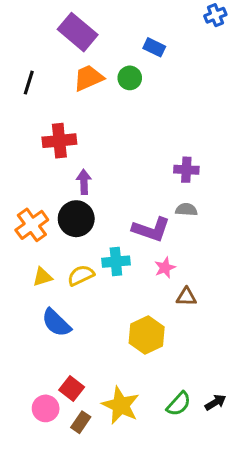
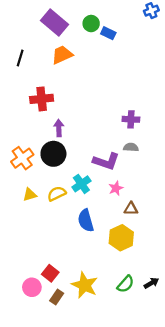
green circle: (130, 78) -> (91, 24), moved
cyan cross: (116, 262) -> (81, 184), turned -30
blue semicircle: (56, 323) -> (86, 221), moved, turned 30
yellow hexagon: (147, 335) -> (121, 238), moved

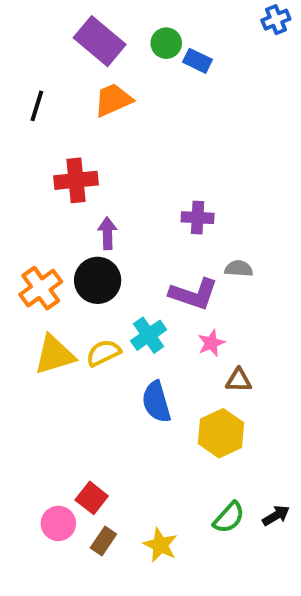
purple cross: (131, 119) -> (198, 218), moved
yellow triangle: (30, 195) -> (54, 355), size x1.6
yellow star: (85, 285) -> (160, 545), moved, size x0.7

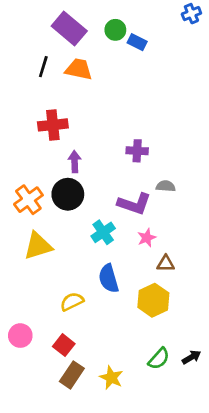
orange trapezoid: (113, 100) -> (79, 69), turned 36
black line: (37, 106) -> (43, 67), moved
yellow semicircle: (103, 353) -> (72, 302), moved
pink circle: (58, 523) -> (20, 336), moved
brown rectangle: (103, 541) -> (72, 375), size x1.4

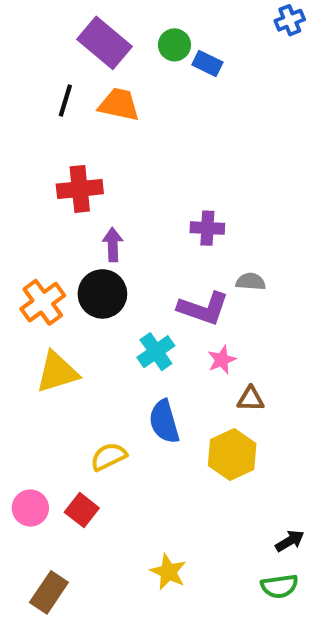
red square: (64, 345) -> (82, 510), moved
green semicircle: (159, 359) -> (279, 586), moved, turned 40
brown rectangle: (72, 375) -> (49, 592), moved

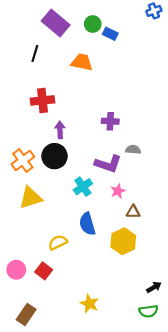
orange trapezoid: (119, 105) -> (82, 62), moved

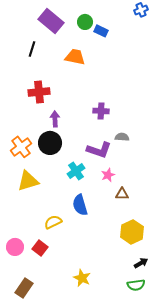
yellow hexagon: (123, 241) -> (132, 232), moved

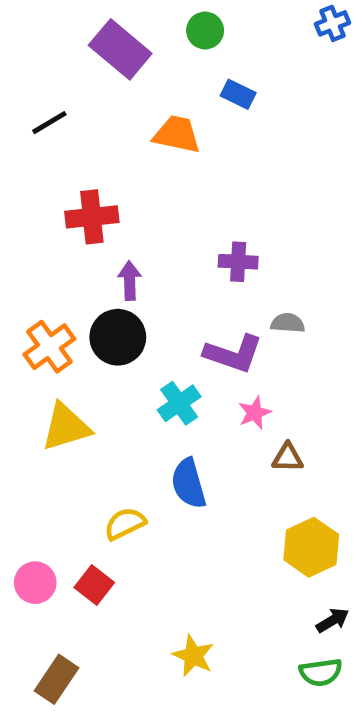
green circle: (85, 22) -> (205, 30), moved
blue rectangle: (101, 31) -> (238, 94), moved
black line: (32, 49) -> (49, 123), moved, turned 42

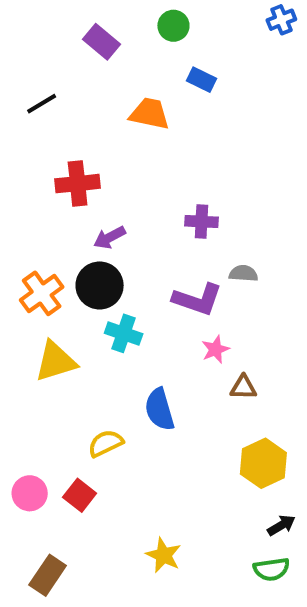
purple rectangle: (120, 49) -> (102, 42), size x0.7
purple arrow: (130, 281) -> (110, 238), turned -116
cyan cross: (179, 403) -> (124, 333), moved, turned -36

